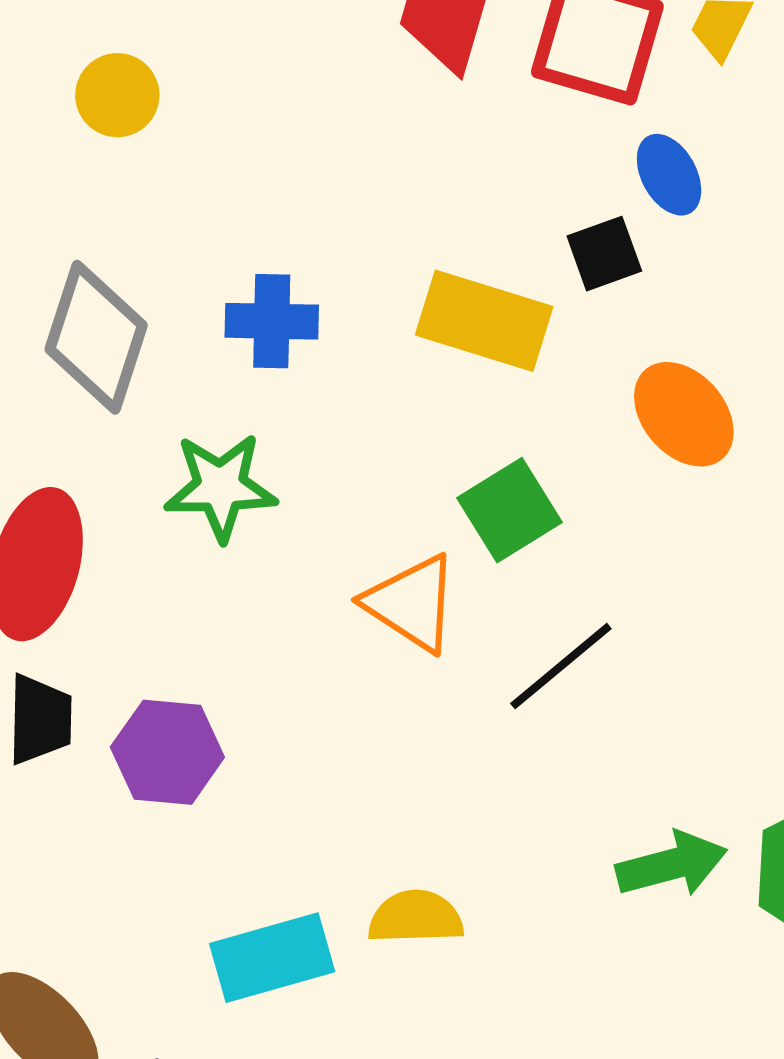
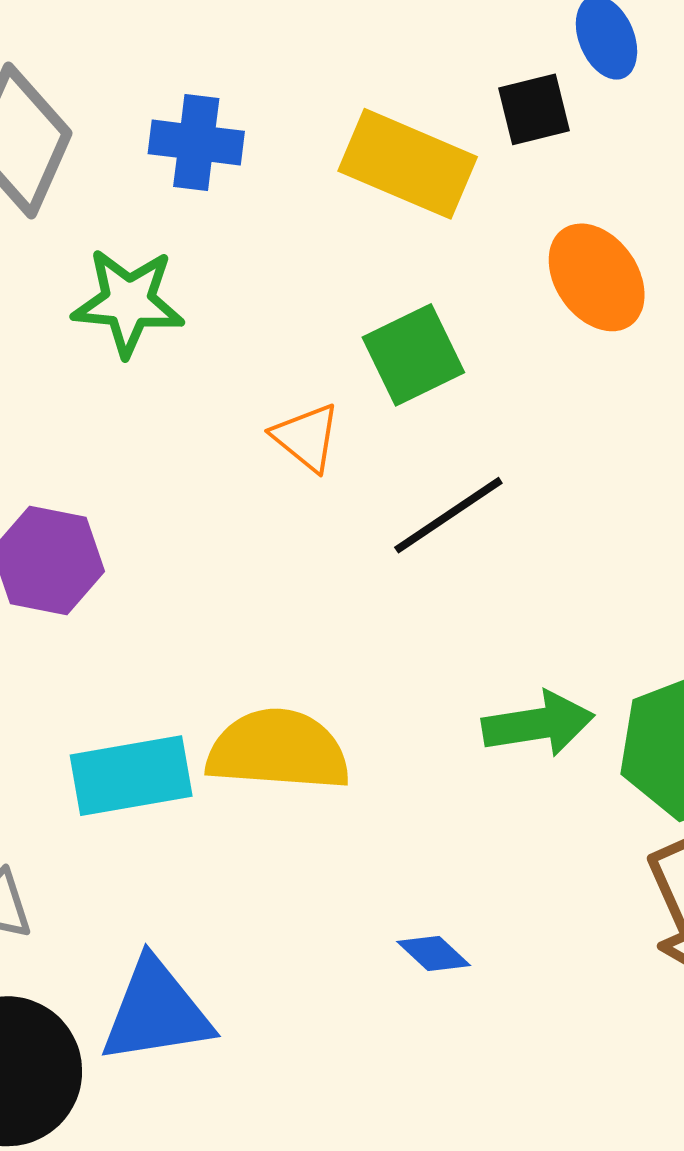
orange triangle: (412, 603) -> (306, 437), size x0.7
yellow semicircle: (416, 917) -> (278, 750), size x1.5

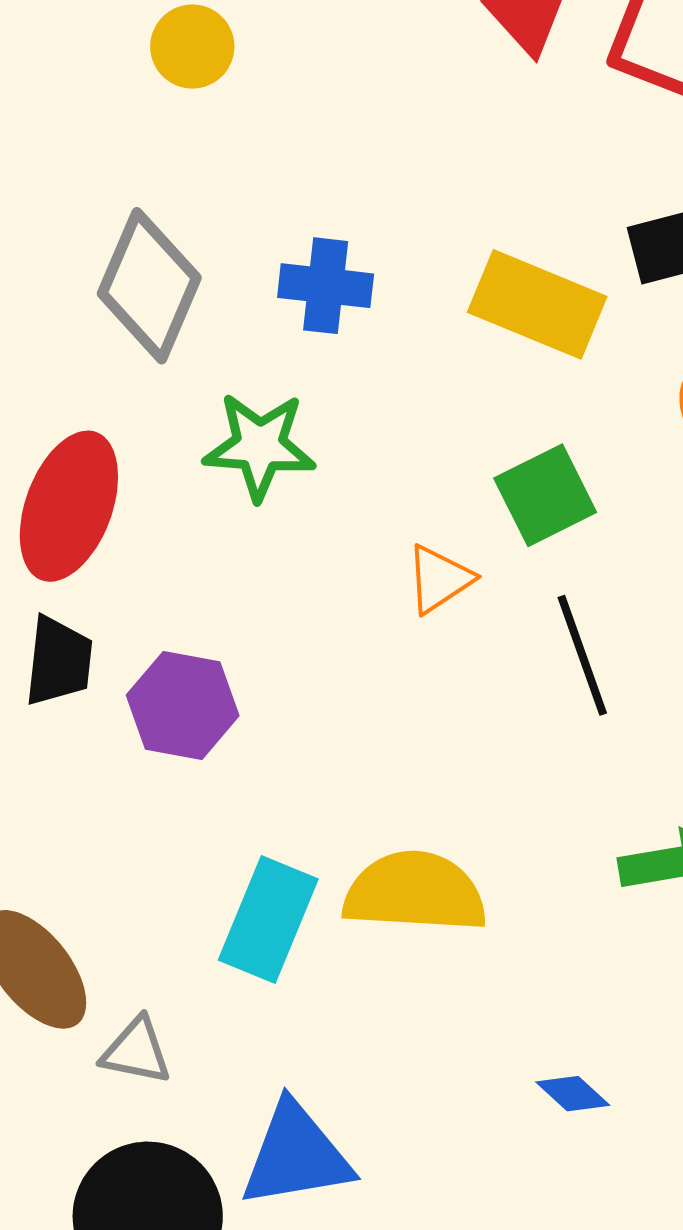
orange triangle: (306, 437) -> (439, 579), turned 48
black line: (448, 515) -> (582, 655), turned -75
cyan rectangle: (131, 776) -> (268, 919), turned -57

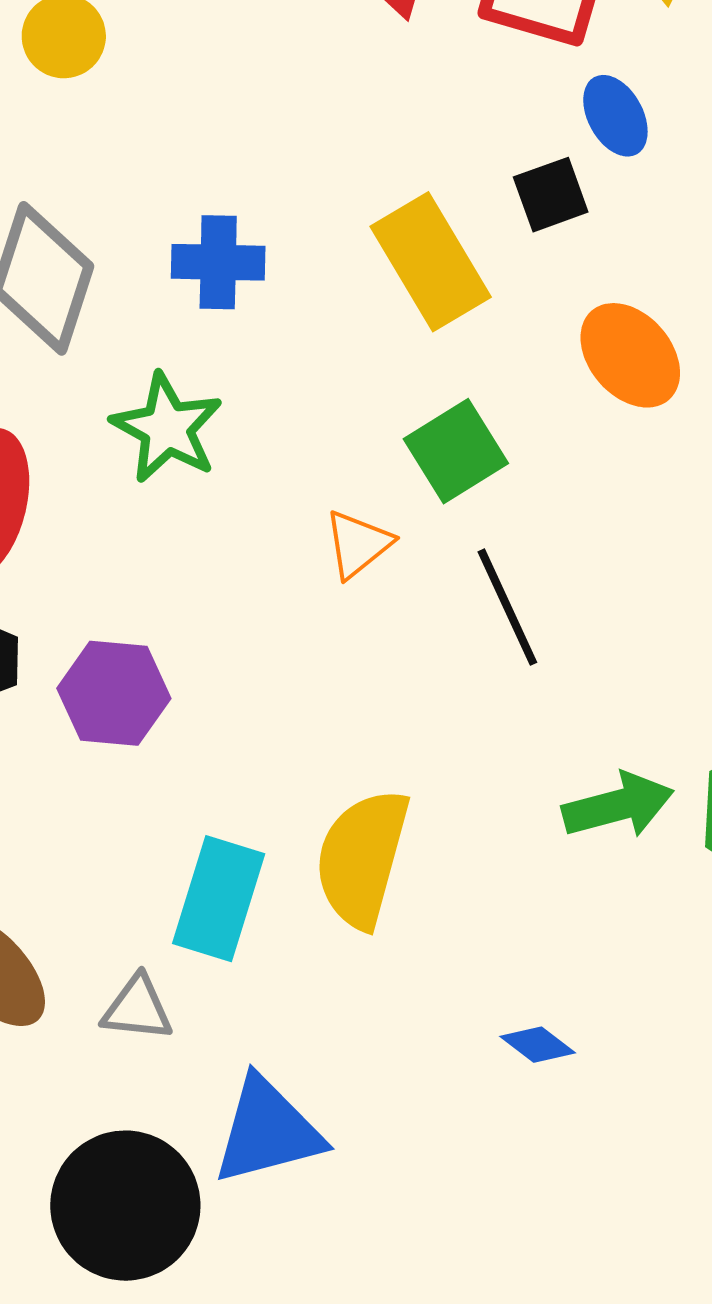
yellow rectangle: (537, 304) -> (431, 262), turned 42
green star: (260, 446) -> (167, 428), turned 30
yellow semicircle: (415, 892) -> (362, 858), turned -73
gray triangle: (136, 1051) -> (137, 1008), moved

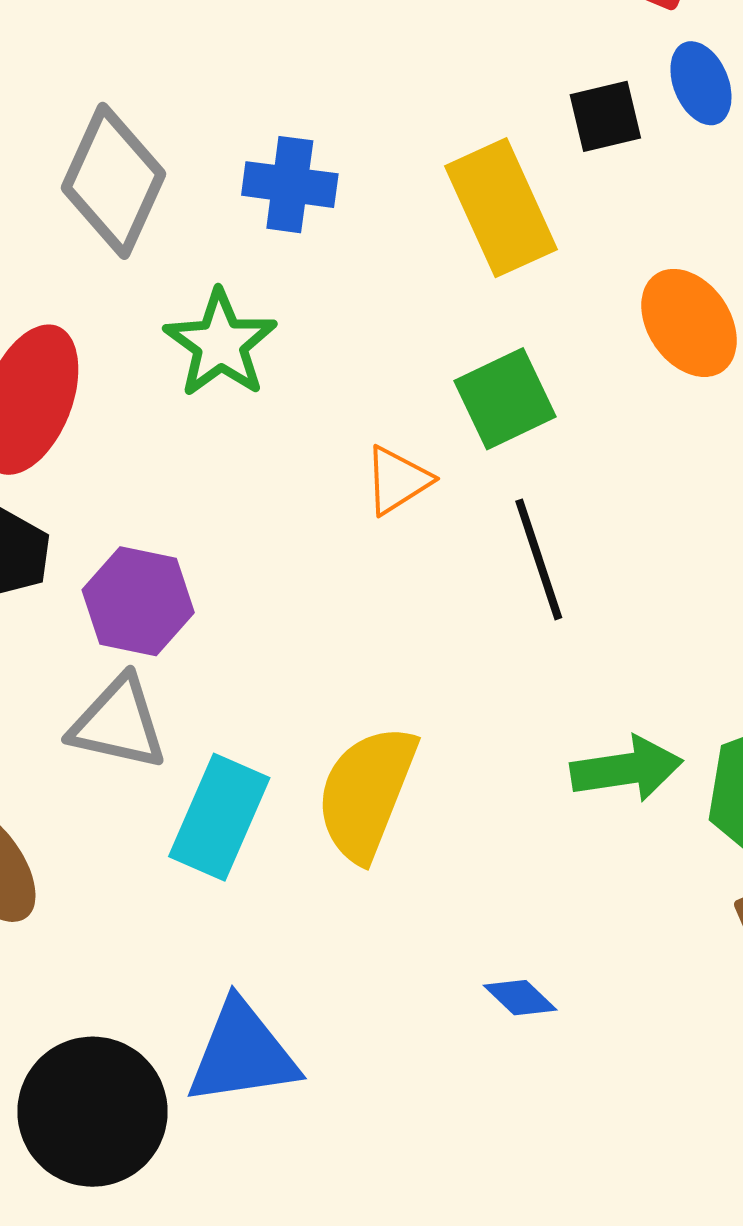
black square: (551, 195) -> (605, 116), moved
gray triangle: (137, 1008) -> (118, 723), moved, size x1.4

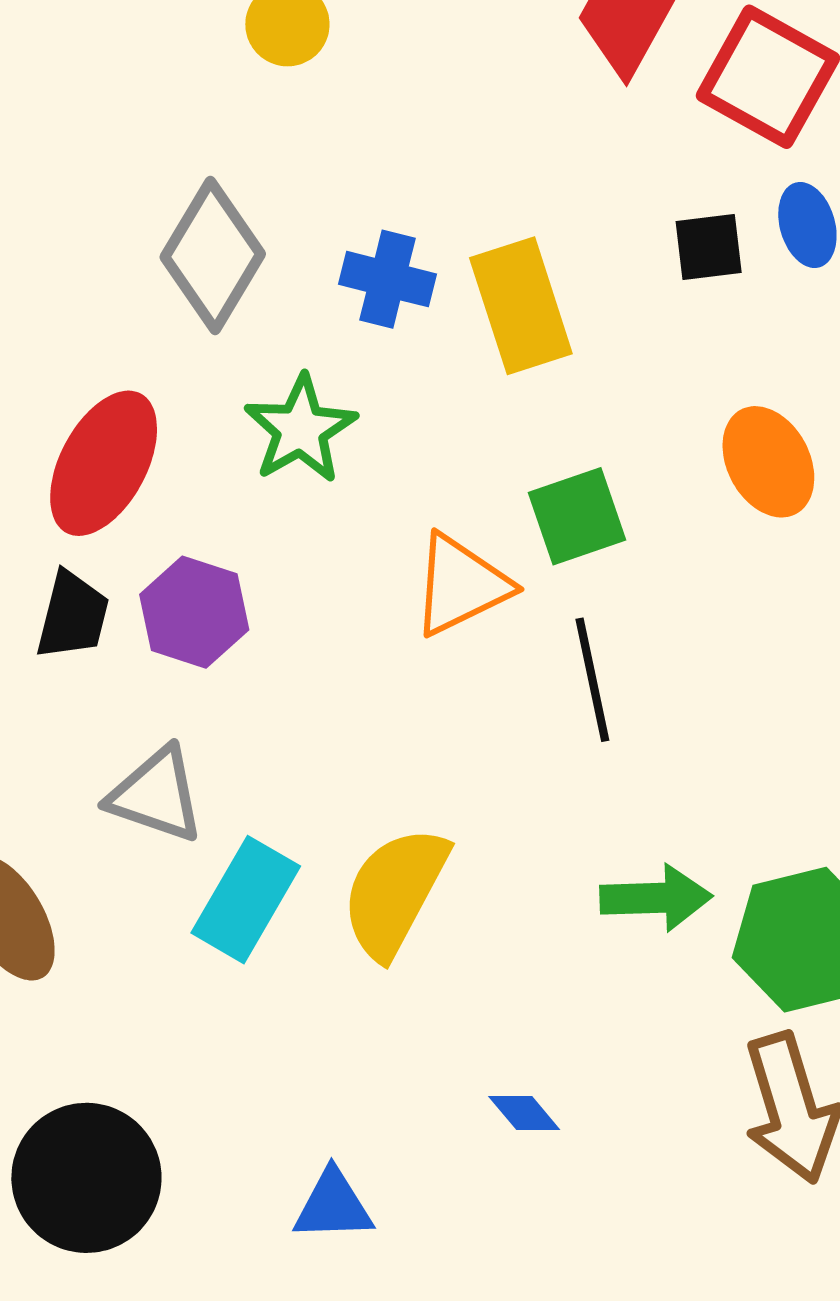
yellow rectangle: (501, 208) -> (521, 306), moved
orange triangle: (397, 480) -> (461, 585), size x1.5
purple hexagon: (138, 601) -> (194, 612), moved
blue triangle: (242, 1053) -> (333, 1206), moved, size x0.7

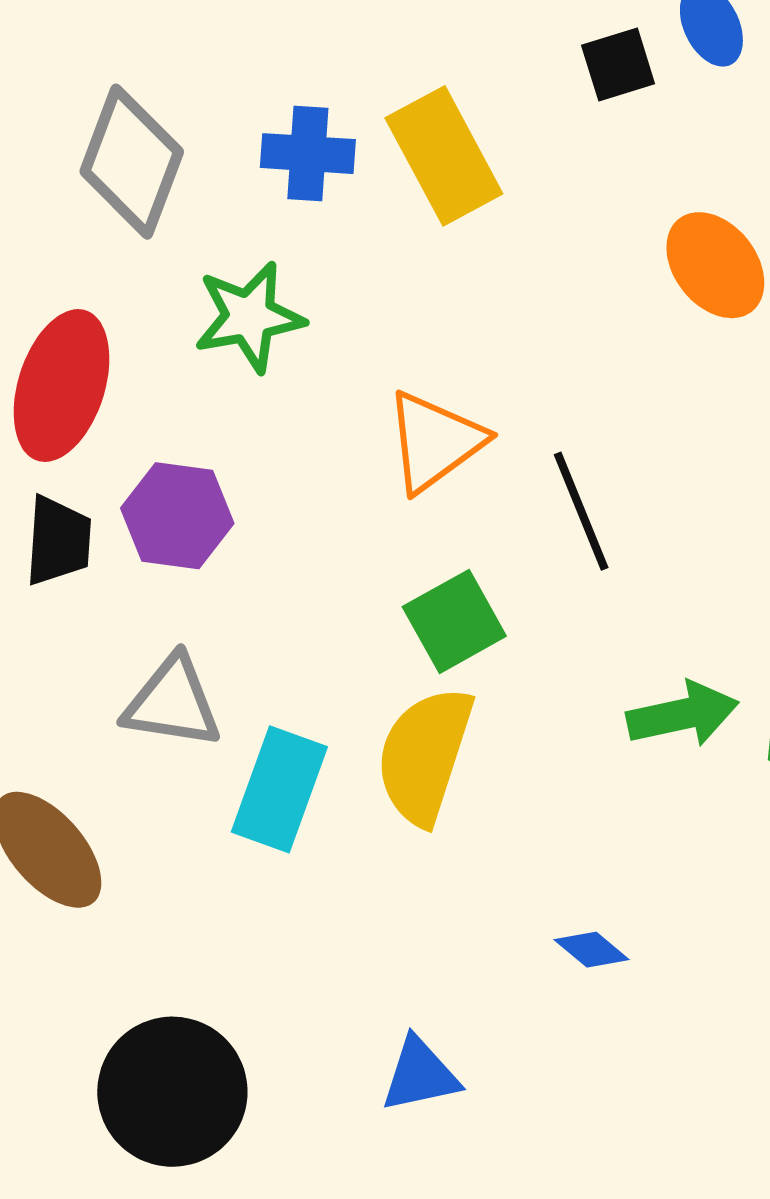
green star: (301, 429) -> (249, 317), turned 30
green square: (577, 516) -> (454, 621), moved

